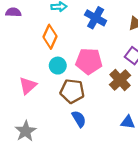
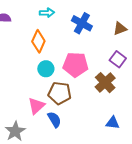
pink triangle: (28, 86) -> (36, 106), moved
blue semicircle: (79, 119) -> (54, 120), moved

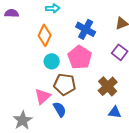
blue cross: (82, 23) -> (86, 29), moved
pink pentagon: (76, 65) -> (80, 57), turned 30
brown cross: (105, 83) -> (108, 86), moved

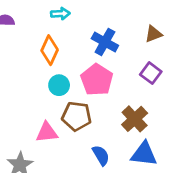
pink triangle: (43, 96) -> (47, 132), turned 36
blue semicircle: (60, 109) -> (101, 155), moved
blue triangle: (115, 112) -> (144, 154), size x1.5

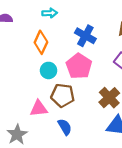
blue semicircle: (101, 155) -> (65, 127), moved

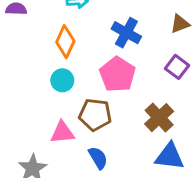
cyan circle: (49, 70) -> (62, 80), moved

